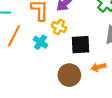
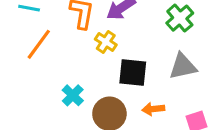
cyan cross: (40, 42) -> (73, 95), moved

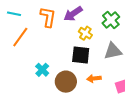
yellow cross: (106, 42) -> (85, 33), moved

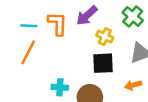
cyan line: (14, 14) -> (29, 26), moved
cyan cross: (42, 70) -> (60, 87), turned -32
orange arrow: (94, 78) -> (133, 85), moved

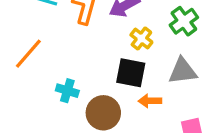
orange line: (28, 52) -> (28, 54), moved
orange arrow: (133, 85) -> (150, 101), moved

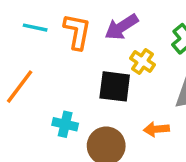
black square: (131, 73) -> (115, 86), moved

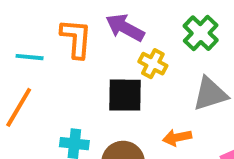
purple arrow: (121, 27) -> (125, 28), turned 68
cyan line: (35, 28) -> (30, 57), moved

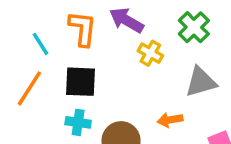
cyan line: (30, 57) -> (41, 44), turned 50
black square: (125, 95) -> (80, 82), moved

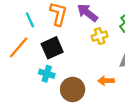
yellow cross: (150, 53) -> (100, 36), turned 35
black square: (80, 82) -> (52, 48), turned -35

